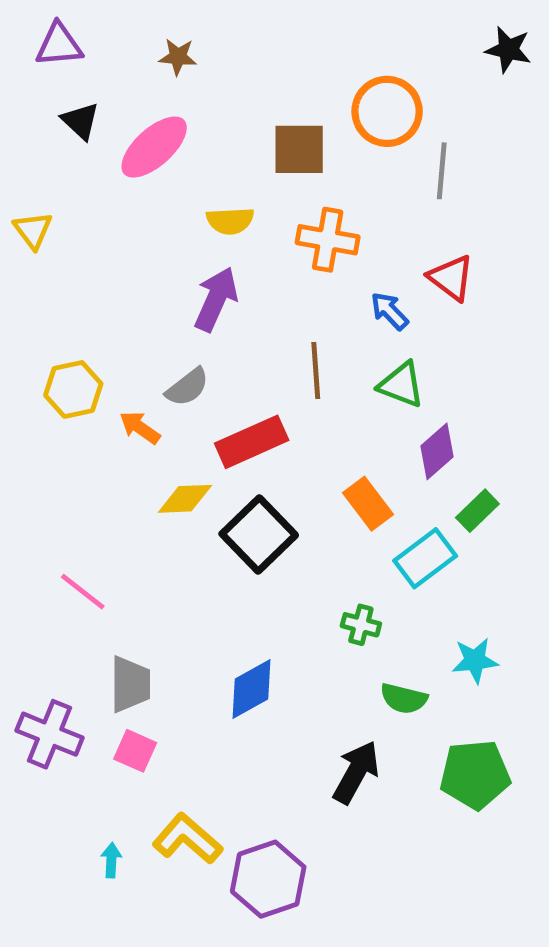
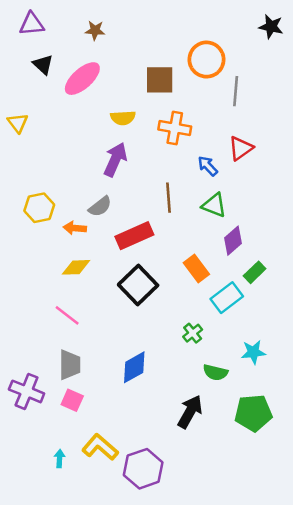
red triangle: (451, 278) -> (241, 148), turned 48
orange arrow: (140, 428) -> (75, 228), turned -30
yellow diamond: (185, 499) -> (76, 267), moved
pink line: (83, 592) -> (67, 315), moved
green cross: (361, 625) -> (193, 333), turned 36

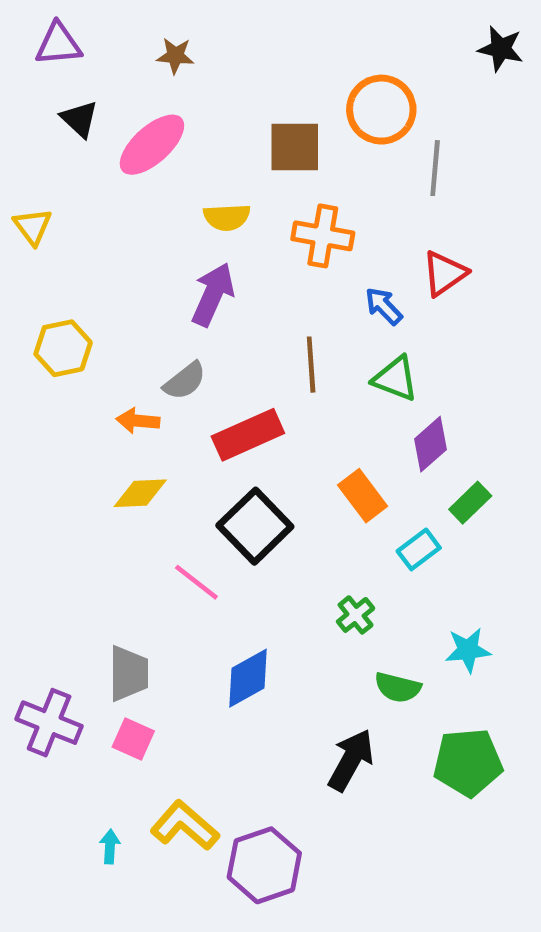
yellow hexagon: (39, 208) -> (63, 348), moved
cyan rectangle: (227, 298) -> (419, 549), size x0.7
pink line: (67, 315) -> (196, 582), moved

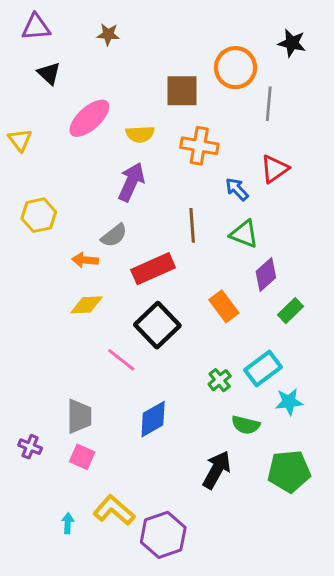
black star: (501, 49) -> (292, 43), moved
pink ellipse: (152, 145) -> (89, 118), moved
cyan rectangle: (419, 549) -> (263, 369), moved, size x1.4
purple cross: (49, 723) -> (30, 447), size x0.6

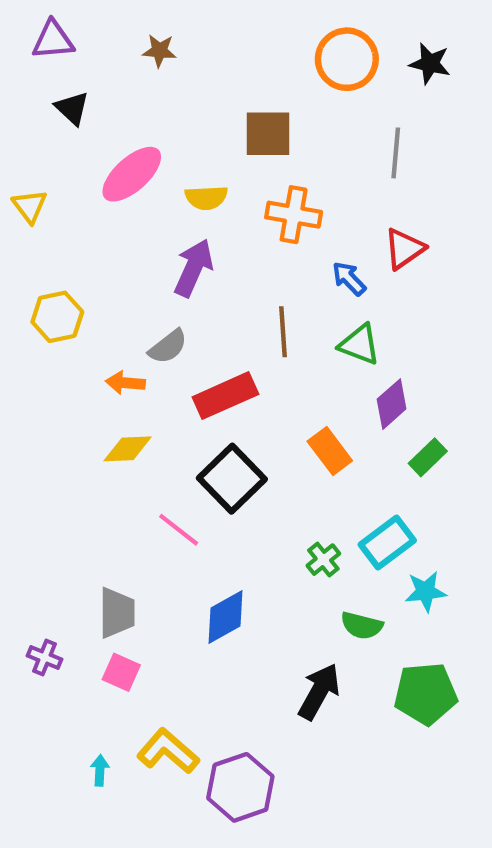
orange circle: (235, 68) -> (347, 59), moved

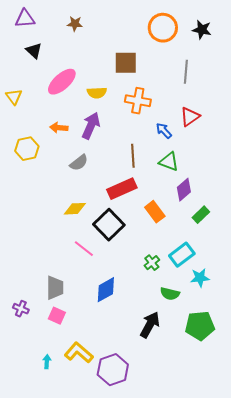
orange arrow: (125, 383) -> (59, 128), moved
red rectangle: (225, 396) -> (122, 189), moved
yellow diamond: (128, 449) -> (75, 209), moved

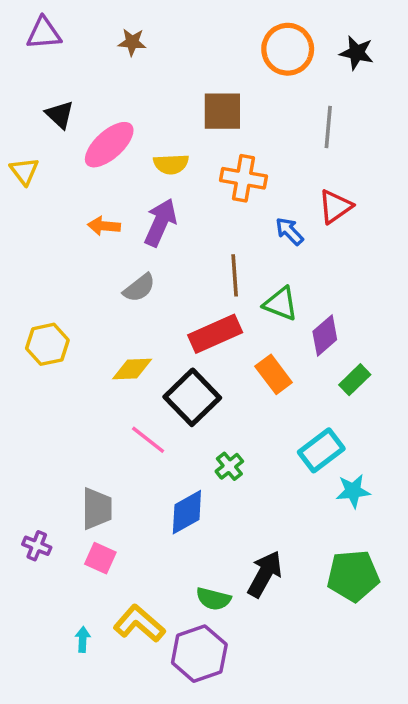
black triangle: (34, 51) -> (60, 115), moved
yellow hexagon: (27, 149) -> (47, 344), moved
green triangle: (169, 162) -> (281, 304), moved
green cross: (152, 263) -> (229, 466), moved
green semicircle: (170, 294) -> (213, 599), moved

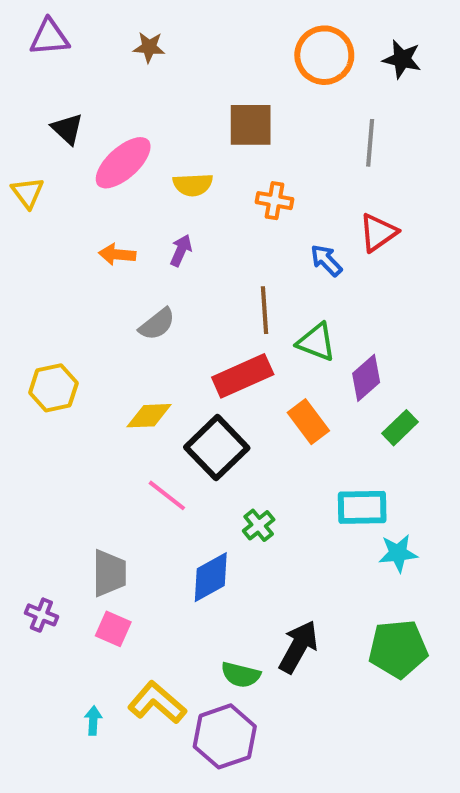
orange cross: (243, 178) -> (275, 201), size x0.7
purple arrow: (160, 222) -> (181, 250), size x0.6
cyan rectangle: (321, 450) -> (362, 507), turned 36

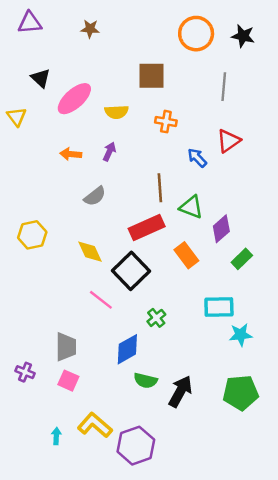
yellow diamond: (149, 416) -> (90, 252), turned 68
green semicircle: (241, 675) -> (145, 381), moved

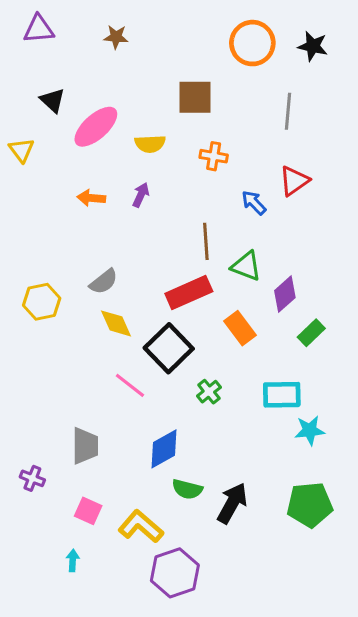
gray semicircle: (95, 196) -> (104, 282), moved
green cross: (156, 318) -> (209, 392), moved
pink square: (68, 381) -> (88, 511), moved
yellow L-shape: (95, 425) -> (141, 526), moved

